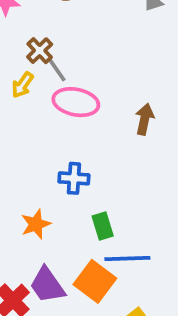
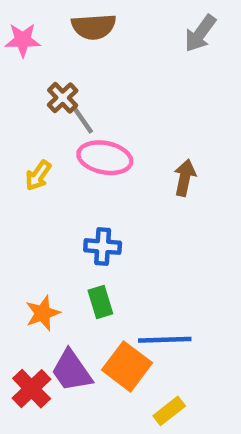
yellow arrow: (22, 85) -> (38, 175), moved
orange star: (36, 224) -> (43, 313), moved
green rectangle: (103, 226) -> (100, 302), moved

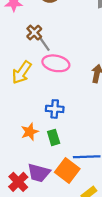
yellow arrow: (38, 175) -> (22, 72), size x1.5
orange star: (43, 313) -> (30, 132), moved
purple trapezoid: (71, 371) -> (39, 173), turned -40

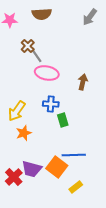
yellow arrow: (22, 72) -> (17, 111), moved
blue cross: (55, 109) -> (51, 104), moved
green rectangle: (54, 137) -> (63, 120), moved

